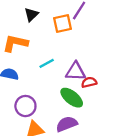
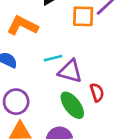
purple triangle: (76, 71) -> (70, 71), moved
red semicircle: (89, 82) -> (97, 92), turned 72

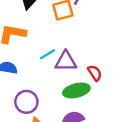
green ellipse: (72, 105) -> (76, 90), turned -50

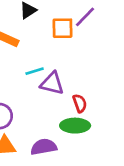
green ellipse: (76, 90) -> (75, 126), moved

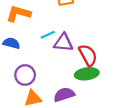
red semicircle: (80, 103) -> (88, 55), size x1.5

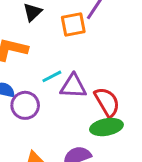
purple circle: (25, 75) -> (25, 105), moved

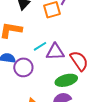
green ellipse: (106, 127) -> (66, 80), moved

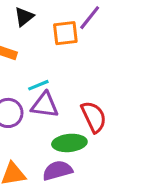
purple triangle: (55, 52) -> (45, 105), moved

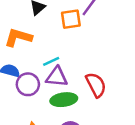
green ellipse: (69, 143) -> (64, 100), moved

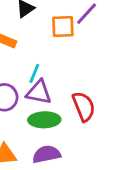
cyan line: (51, 61) -> (34, 73), turned -49

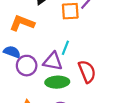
cyan line: (34, 73) -> (65, 48), moved

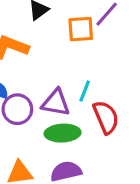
cyan line: (65, 48) -> (85, 91), moved

